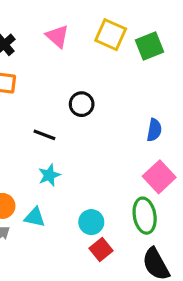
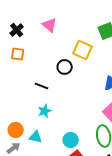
yellow square: (111, 35) -> (83, 50), moved

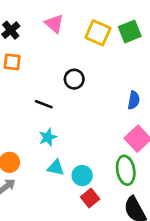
yellow square: (83, 50) -> (98, 33), moved
cyan triangle: (36, 137) -> (56, 168), moved

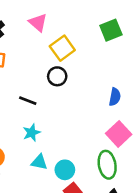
yellow square: (98, 33) -> (62, 48), moved, turned 30

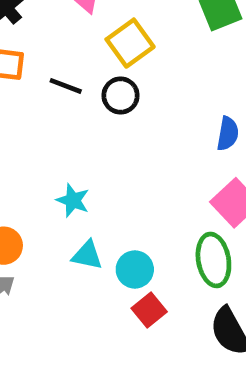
black line: (28, 101) -> (66, 86), moved
cyan star: (32, 133) -> (73, 200), turned -30

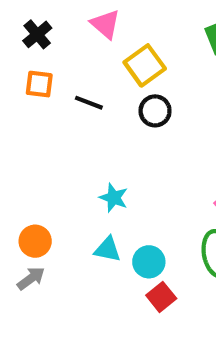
black circle: (121, 96) -> (155, 111), moved
cyan star: (73, 200) -> (114, 198), moved

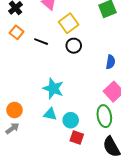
orange square: (39, 84) -> (17, 32), turned 32
cyan star: (114, 198) -> (53, 89), size x1.5
red square: (161, 297) -> (77, 138), turned -32

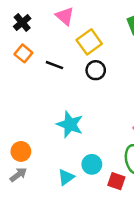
cyan triangle: (50, 114) -> (66, 177), moved, turned -48
red square: (77, 138) -> (116, 181), moved

